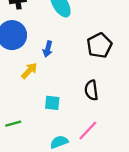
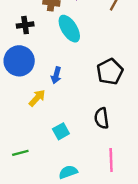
cyan square: (52, 103) -> (61, 131), turned -35
pink line: (88, 130) -> (111, 160), moved, turned -45

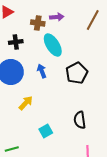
black pentagon: (110, 72) -> (77, 73), moved
blue arrow: (56, 75) -> (42, 71), moved, turned 144

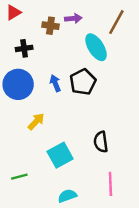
cyan ellipse: (53, 45) -> (96, 47), moved
black pentagon: (77, 73) -> (83, 82), moved
cyan square: (46, 131) -> (60, 155), size x1.5

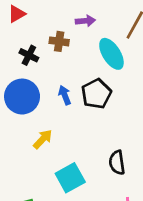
brown cross: (50, 26) -> (59, 41), moved
black cross: (24, 48) -> (29, 55), turned 35

